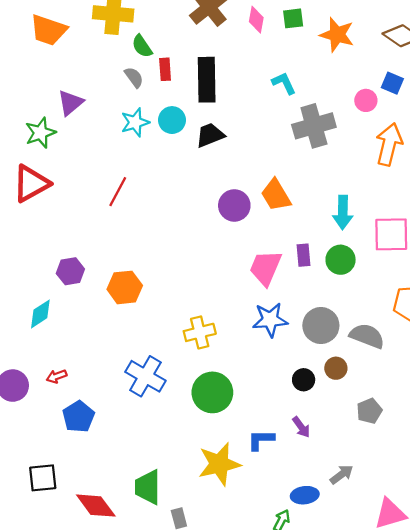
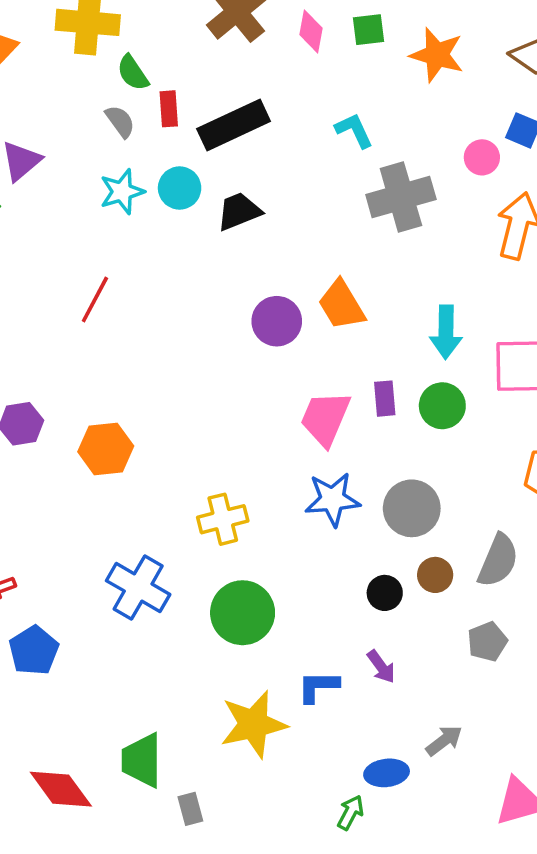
black rectangle: (207, 80) -> (234, 125), turned 66
gray semicircle: (367, 336) -> (498, 561), moved, turned 92

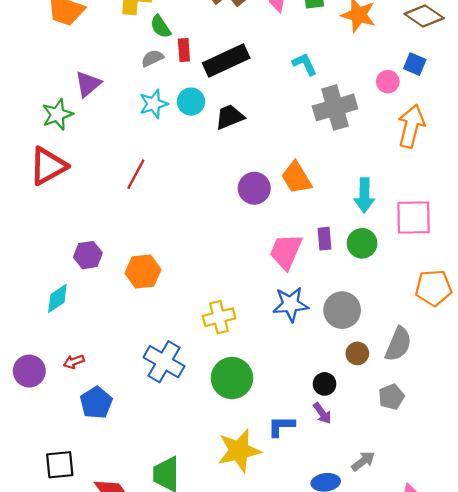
gray semicircle: (120, 121) -> (152, 58), turned -80
black circle: (385, 593) -> (325, 384), moved

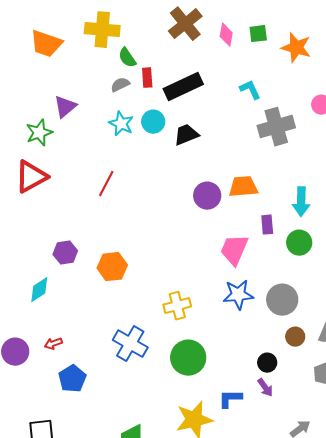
cyan star: (153, 104) -> (121, 124), turned -30
orange trapezoid: (296, 178) -> (243, 187), turned 116
purple rectangle: (325, 239) -> (267, 225), moved

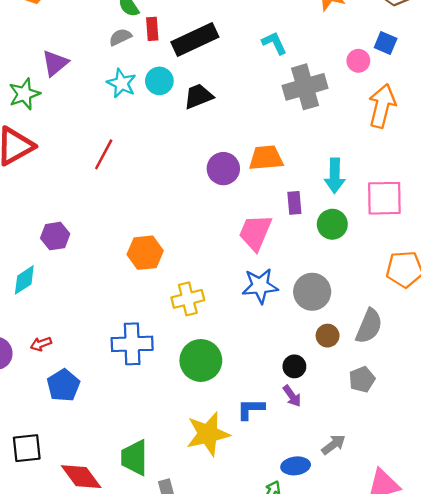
orange hexagon: (112, 267) -> (145, 253), moved
blue cross: (130, 344) -> (132, 344), turned -32

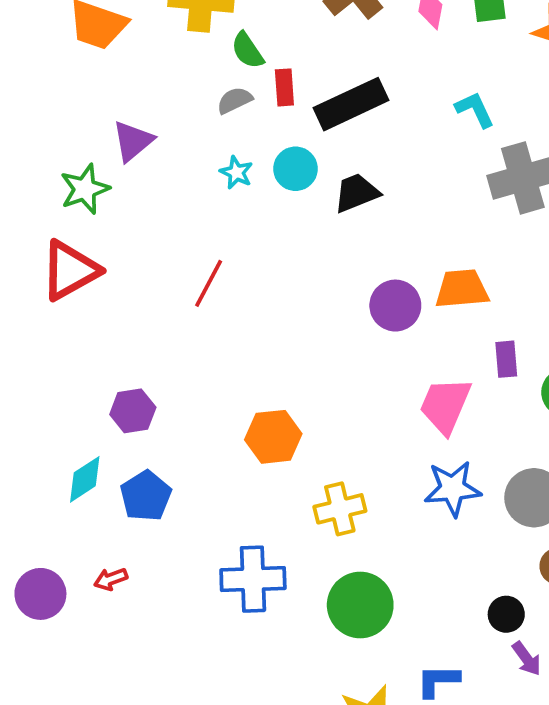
cyan star: (121, 83) -> (236, 172), size x0.7
blue pentagon: (63, 385) -> (146, 496), moved
purple arrow: (292, 396) -> (527, 659), moved

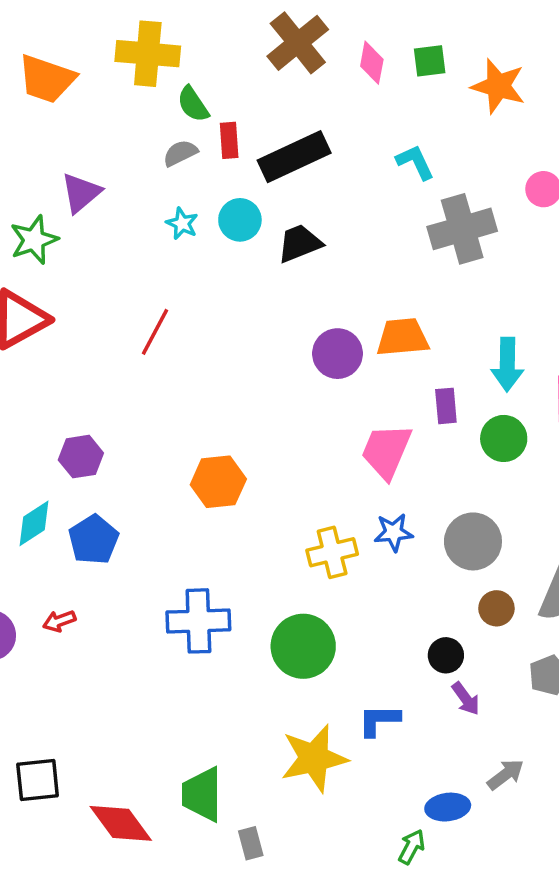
blue star: (453, 489) -> (394, 532), size x0.7
yellow cross: (340, 509) -> (332, 552), moved

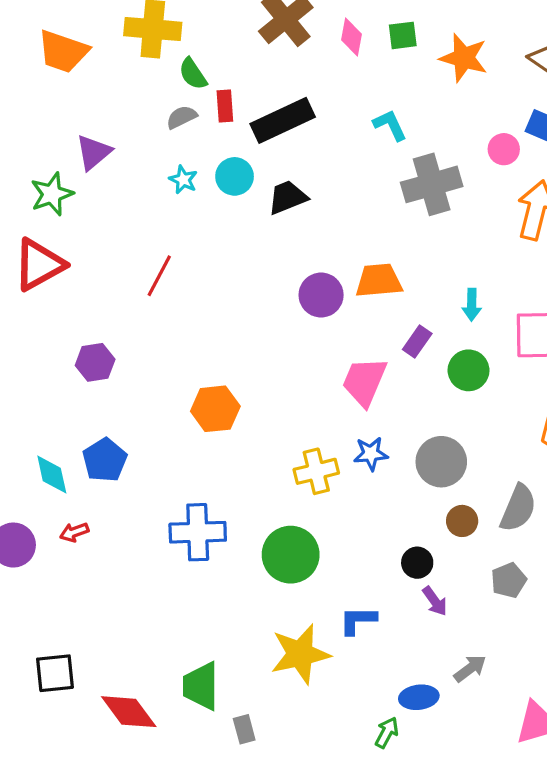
cyan arrow: (507, 364) -> (472, 305), size x0.7
purple rectangle: (446, 406) -> (417, 341), turned 40
purple hexagon: (81, 457) -> (95, 362), moved
cyan diamond: (34, 523) -> (52, 475), moved, turned -69

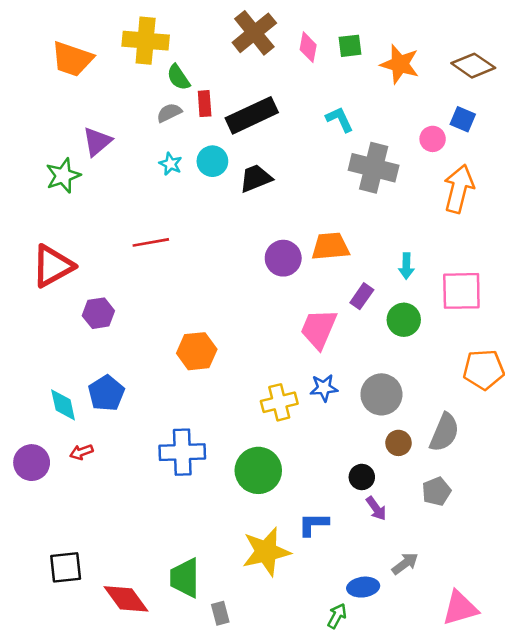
gray cross: (432, 184) -> (374, 168), turned 30
red triangle: (39, 265) -> (53, 266), moved
red line: (159, 276) -> (151, 242), turned 52

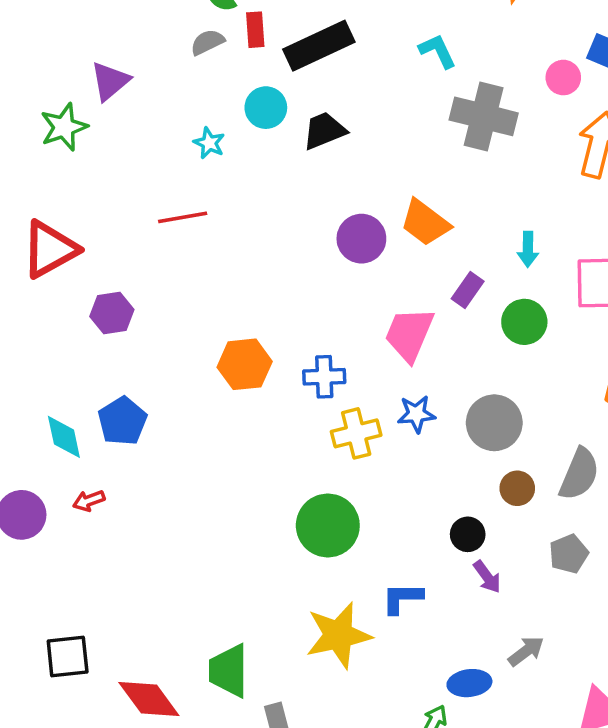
cyan star: (170, 164) -> (209, 143), moved
orange trapezoid: (330, 246) -> (425, 223), turned -138
blue cross: (182, 452) -> (324, 377), moved, size x0.7

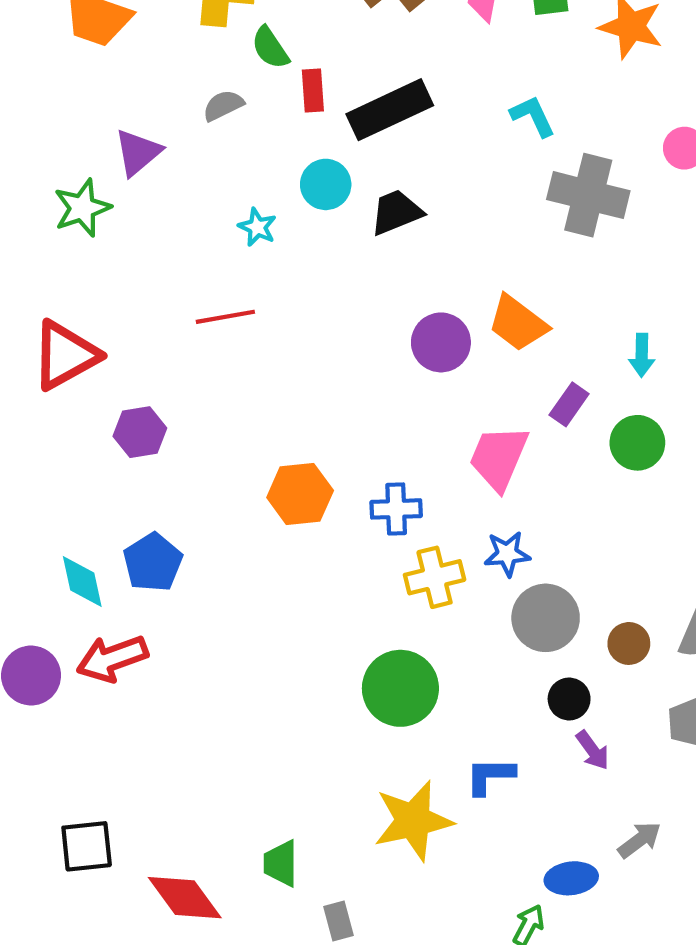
gray semicircle: (207, 42) -> (223, 105), moved
gray circle: (494, 423) -> (546, 618), moved
red arrow: (89, 501) -> (112, 658), size x1.8
green trapezoid: (229, 671) -> (281, 863), size x0.7

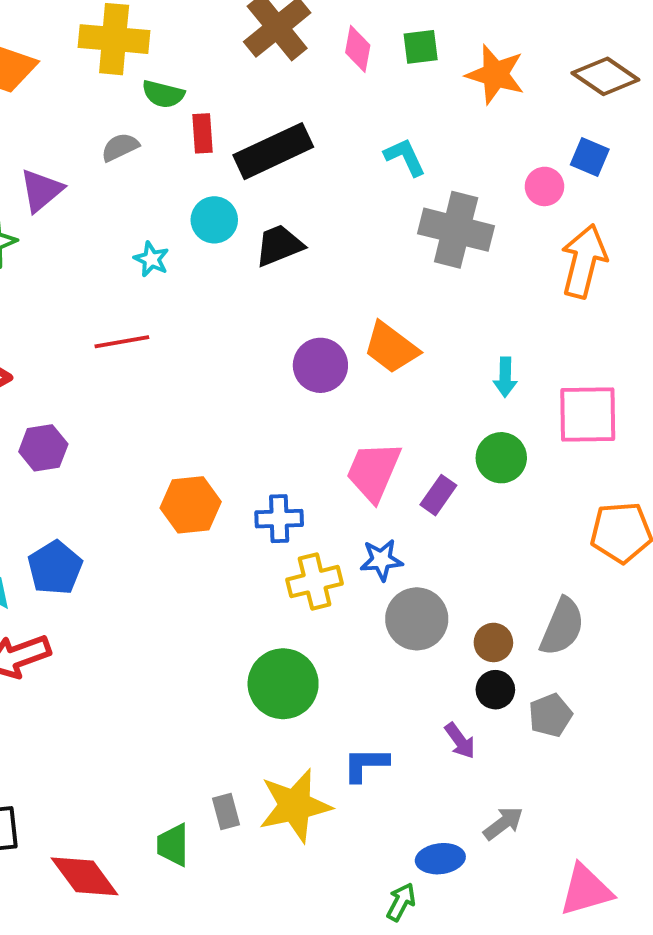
green semicircle: (270, 48) -> (163, 94), turned -42
purple rectangle: (569, 404) -> (438, 495), moved
black circle: (569, 699) -> (495, 690), moved
gray rectangle: (338, 921) -> (226, 812), moved

